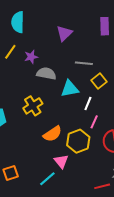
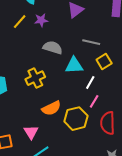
purple star: (31, 57) -> (41, 20), moved
pink triangle: (61, 161) -> (31, 132), moved

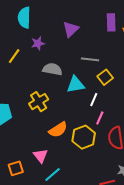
yellow line: (20, 22) -> (14, 56), moved

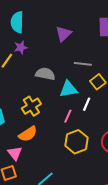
purple star: (38, 43) -> (21, 47), moved
pink line: (100, 118) -> (68, 116), moved
orange semicircle: (58, 130) -> (28, 134), moved
pink triangle: (41, 156) -> (15, 153), moved

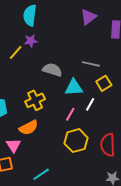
purple triangle: (64, 34) -> (88, 17), moved

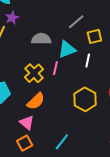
gray line: (91, 64) -> (76, 22), turned -36
yellow square: (104, 83) -> (94, 36), turned 35
pink line: (70, 114) -> (55, 68), moved

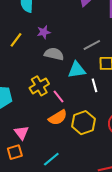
purple star: (12, 18) -> (44, 32), moved
white line: (88, 61) -> (95, 85), turned -40
pink line: (55, 68) -> (58, 97), moved, turned -64
orange semicircle: (36, 101) -> (58, 118), moved

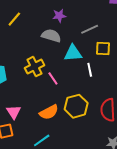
purple star: (44, 32) -> (59, 16), moved
orange semicircle: (58, 118) -> (49, 112), moved

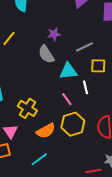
gray semicircle: (51, 36) -> (46, 54), turned -138
yellow cross: (34, 67) -> (27, 108), moved, turned -30
pink line: (53, 78) -> (67, 99), moved

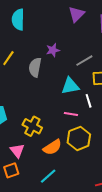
gray semicircle: (46, 54) -> (35, 67), moved, turned 48
pink line: (67, 99) -> (71, 114), turned -40

